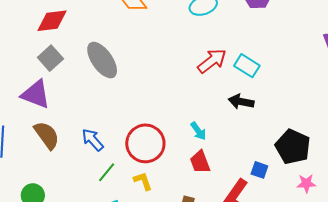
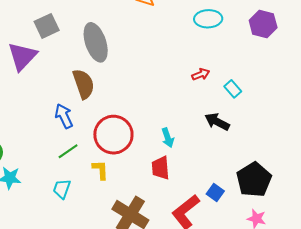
red arrow: (212, 61) -> (201, 74), size x0.6
cyan rectangle: (247, 66) -> (233, 89), size x0.7
purple triangle: (36, 94) -> (22, 56), turned 36
brown semicircle: (47, 135) -> (84, 84), moved

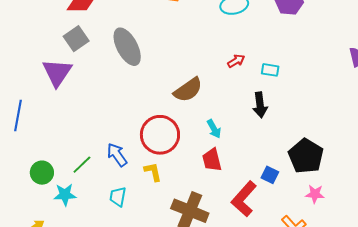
brown semicircle: (84, 84) -> (188, 90), moved, turned 84
cyan rectangle: (233, 89) -> (270, 70), turned -30
blue arrow: (64, 116) -> (117, 155), moved
black arrow: (217, 122) -> (260, 105), turned -115
green line: (68, 151) -> (82, 165), moved

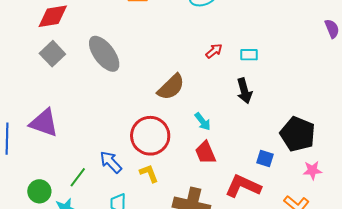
purple triangle: (57, 73) -> (44, 123), moved, turned -36
red L-shape: (244, 199) -> (243, 186), turned 81

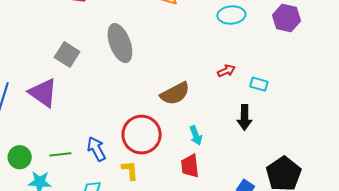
gray square: (52, 54) -> (67, 54), moved, turned -30
green line: (78, 177) -> (60, 154), turned 30

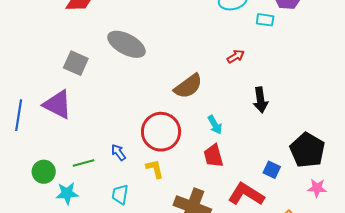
gray ellipse: (120, 43) -> (126, 44), turned -33
cyan rectangle: (259, 84) -> (265, 20), moved
blue arrow: (96, 149) -> (118, 152), size x0.7

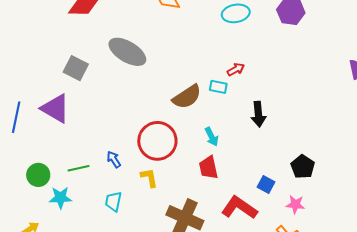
cyan rectangle: (265, 20) -> (218, 87), moved
black pentagon: (307, 150) -> (303, 167), size x0.7
pink star: (317, 188) -> (295, 204), moved

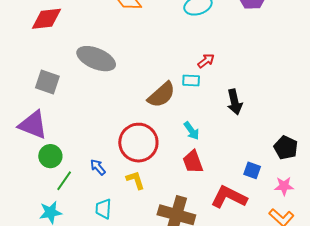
green line: (78, 168) -> (64, 181), turned -35
green circle: (38, 175) -> (50, 156), moved

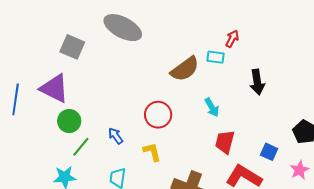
red arrow: (206, 61) -> (232, 39), turned -30
red circle: (138, 143) -> (158, 115), size x0.7
red trapezoid: (193, 162) -> (225, 142), moved, turned 30
pink star: (284, 186) -> (300, 170), turned -30

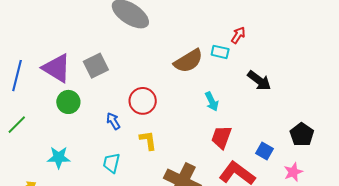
gray square: (72, 47) -> (96, 66), moved, turned 35
black arrow: (257, 82) -> (259, 81), turned -50
red circle: (158, 115) -> (143, 101), moved
green line: (81, 147) -> (17, 125), moved

